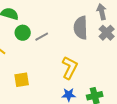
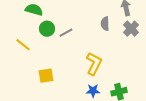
gray semicircle: (81, 28) -> (105, 24), size x0.6

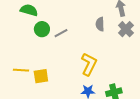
yellow line: (23, 45) -> (21, 70), moved, turned -35

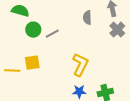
gray semicircle: (100, 24) -> (87, 18), moved
yellow square: (41, 76) -> (32, 63), moved

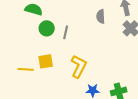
gray line: (52, 34) -> (66, 32), turned -48
yellow L-shape: (80, 65) -> (79, 66), moved

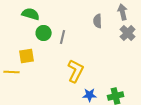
yellow square: (46, 61) -> (27, 56), moved
yellow line: (26, 69) -> (12, 72), moved

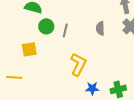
gray semicircle: (98, 21) -> (100, 28), moved
yellow line: (12, 72) -> (14, 77), moved

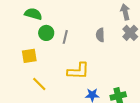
yellow L-shape: (78, 64) -> (78, 71), turned 65
yellow line: (14, 77) -> (39, 84), moved, turned 42

